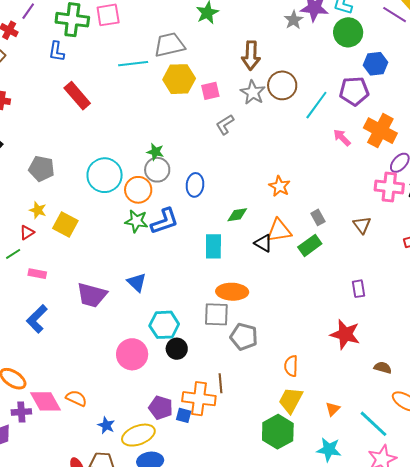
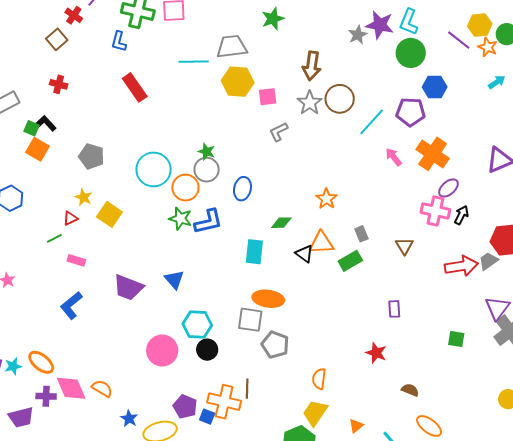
red star: (345, 334) -> (376, 353), size x0.7

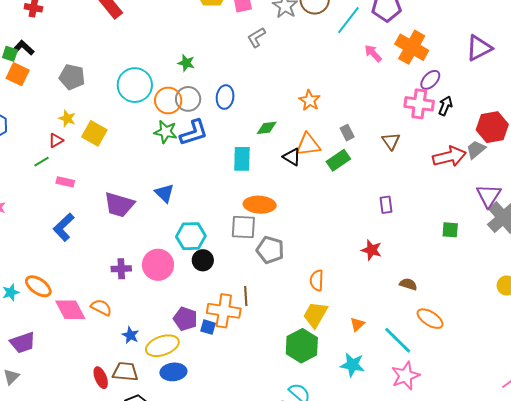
gray circle: (207, 170) -> (188, 99), moved
purple cross: (46, 396) -> (121, 269), moved

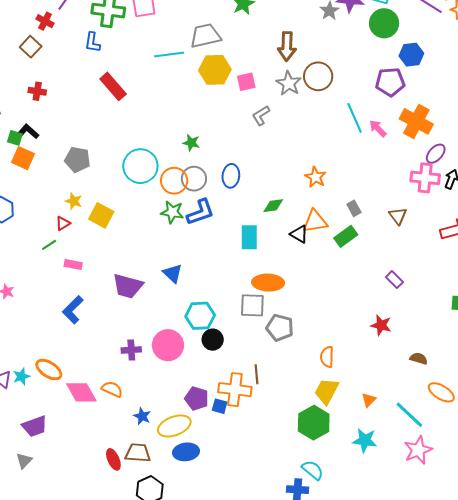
cyan line: (348, 20) -> (355, 118), moved, turned -60
purple rectangle: (386, 205) -> (394, 280), turned -36

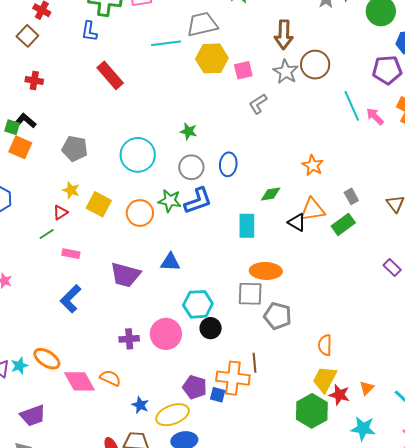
orange circle: (174, 181) -> (140, 213), moved
blue triangle: (173, 273) -> (170, 262), turned -40
red star: (381, 325) -> (339, 395), moved

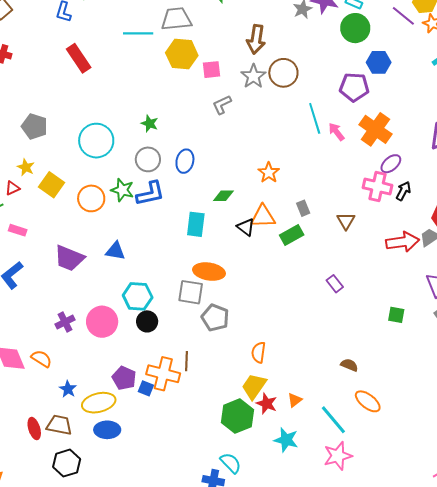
purple cross: (129, 339) -> (65, 322), turned -30

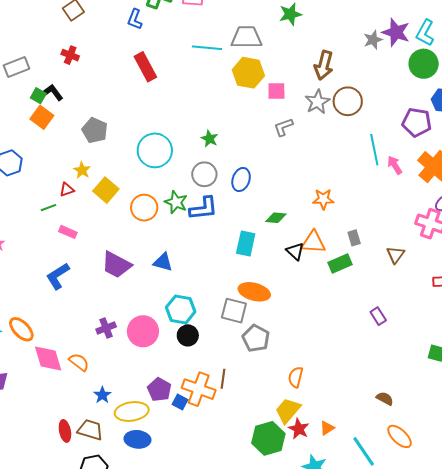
orange star: (269, 173) -> (323, 199), turned 30

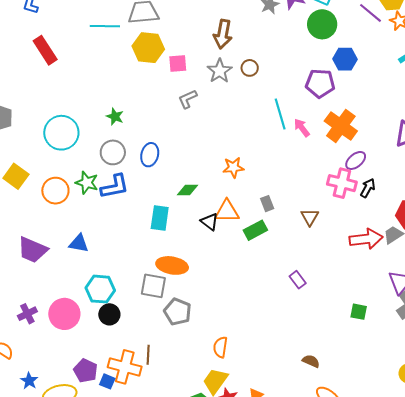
brown circle: (348, 101) -> (250, 68), size x0.6

